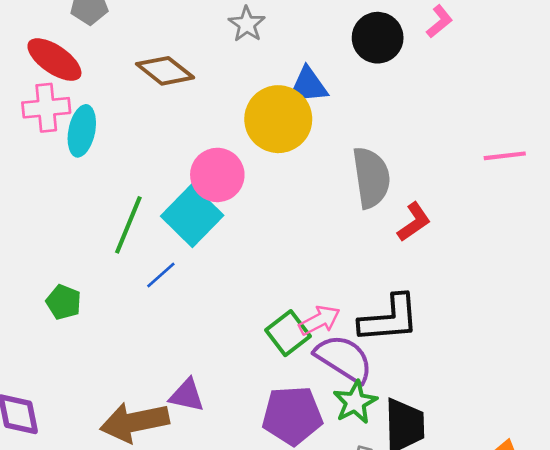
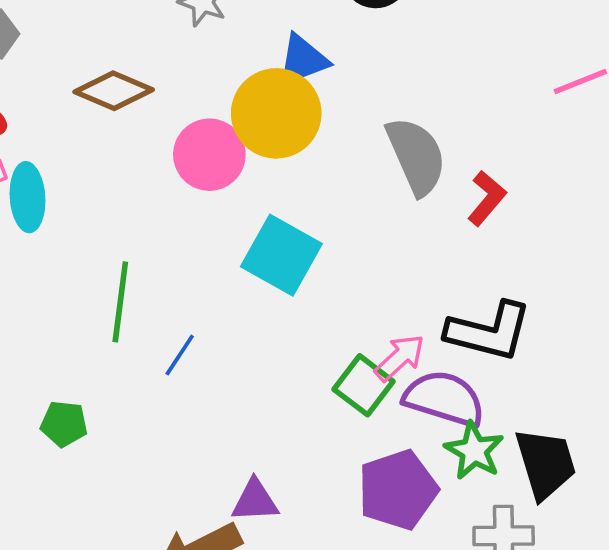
pink circle: (217, 175) -> (209, 155), moved
cyan square: (192, 216) -> (281, 255), moved
black L-shape: (389, 319) -> (489, 331), turned 34

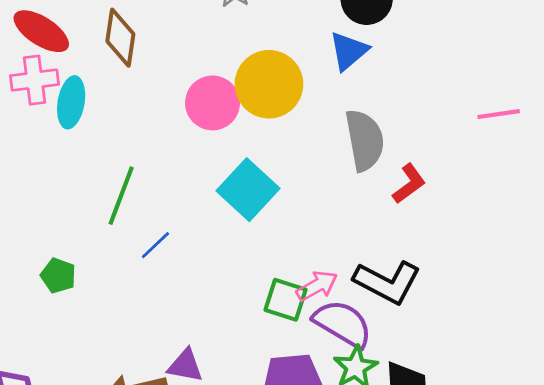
blue triangle: (303, 60) -> (349, 51), moved, turned -33
brown diamond: (114, 91) -> (120, 38), moved, turned 62
green square: (364, 385) -> (286, 300), turned -33

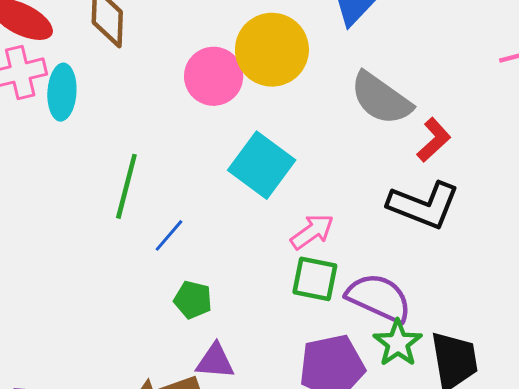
gray semicircle: (365, 140) -> (381, 98), turned 142
green pentagon: (58, 276) -> (193, 300), moved
black L-shape: (387, 282) -> (424, 205), moved
pink arrow: (317, 286) -> (312, 232), moved

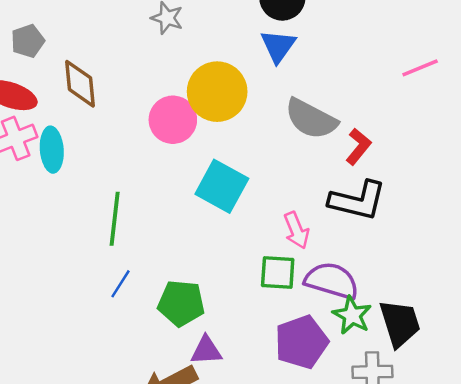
pink arrow: (312, 232) -> (296, 230), moved, turned 111
blue line: (169, 235) -> (120, 284), moved
green pentagon: (193, 300) -> (181, 303), size x1.5

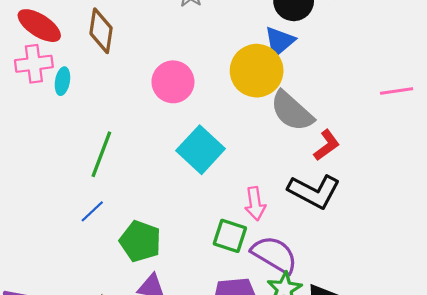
yellow circle: (217, 92) -> (257, 71), moved
cyan ellipse: (52, 150) -> (62, 81), size x0.7

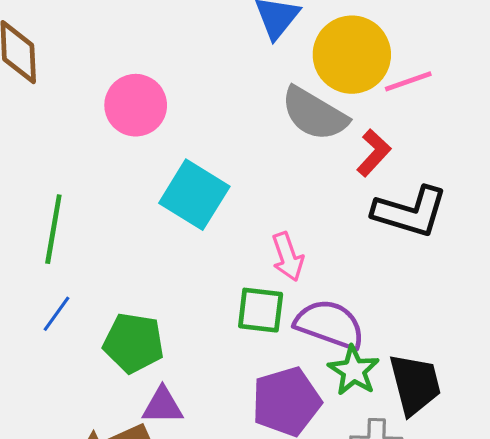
yellow circle: (257, 71) -> (352, 55), moved
pink line: (397, 91) -> (408, 81), moved
black L-shape: (314, 191) -> (410, 212), moved

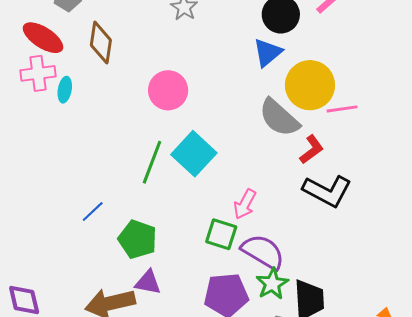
green line: (53, 229) -> (152, 162), moved
pink arrow: (288, 257) -> (245, 204), turned 36

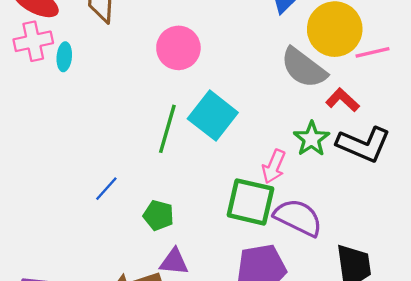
red L-shape: (312, 150) -> (342, 100), turned -96
green square: (221, 234) -> (250, 202), size x1.4
green pentagon: (137, 239) -> (158, 215), size x0.7
green star: (272, 284) -> (311, 139), moved

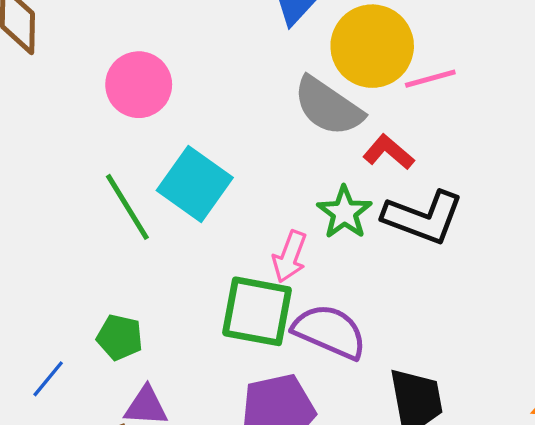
green line: (167, 129) -> (127, 207), turned -45
blue line: (106, 189) -> (48, 379), moved

